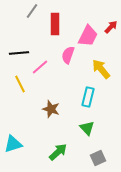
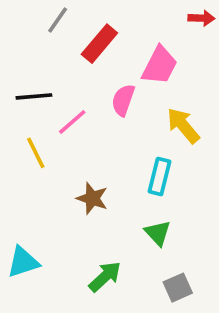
red rectangle: (55, 24) -> (99, 44), turned 40
red arrow: (111, 27) -> (201, 18), moved, turned 48

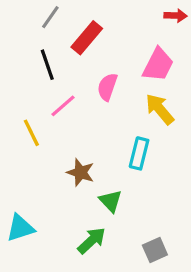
pink trapezoid: (160, 65) -> (158, 65), moved
black line: (34, 96) -> (47, 65), moved, turned 76
green triangle: (158, 233) -> (111, 201), moved

